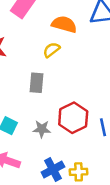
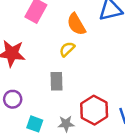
orange semicircle: (64, 24) -> (76, 24), turned -130

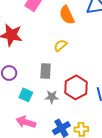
yellow semicircle: (67, 49) -> (60, 45), moved
gray rectangle: (57, 81) -> (46, 71), moved

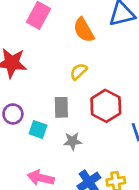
red hexagon: (76, 87) -> (106, 106), moved
cyan square: (26, 95) -> (38, 129), moved

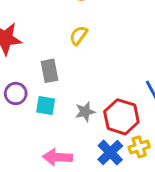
red hexagon: (106, 106) -> (121, 117), moved
gray rectangle: (61, 107) -> (50, 71), moved

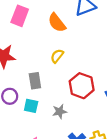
red hexagon: (121, 117) -> (82, 86), moved

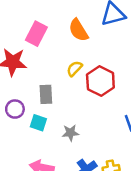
pink rectangle: (20, 16) -> (36, 34), moved
red hexagon: (82, 86) -> (100, 81), moved

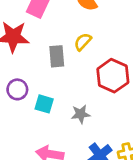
red hexagon: (100, 81) -> (113, 76), moved
gray rectangle: (46, 94) -> (57, 56), moved

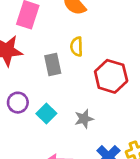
yellow semicircle: (83, 42) -> (77, 47), turned -36
cyan square: (44, 104) -> (46, 113), turned 36

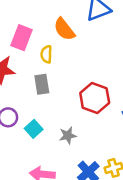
yellow semicircle: (77, 47) -> (46, 54), moved

